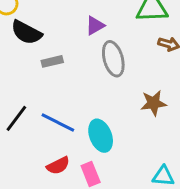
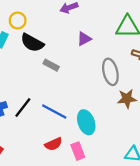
gray ellipse: (113, 59) -> (110, 72), moved
gray rectangle: (52, 61) -> (51, 65), turned 40

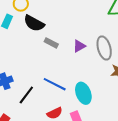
purple triangle: (84, 39) -> (79, 46), moved
black line: (23, 107) -> (26, 95), moved

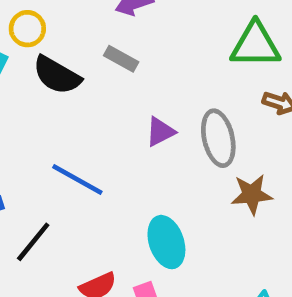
gray rectangle: (51, 43) -> (121, 59), moved
blue line: (55, 84) -> (77, 180), moved

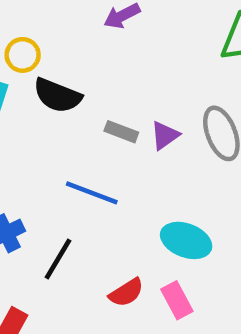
gray rectangle: (121, 59) -> (121, 132), moved
cyan ellipse: (166, 242) -> (186, 240), turned -42

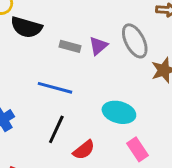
black line: (58, 259) -> (56, 129), moved
pink rectangle: (177, 300) -> (137, 149), moved

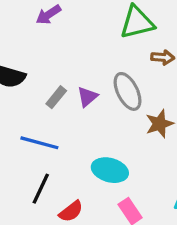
gray rectangle: (70, 46) -> (56, 97), turned -66

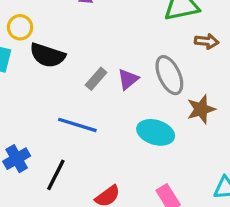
cyan ellipse: (110, 170) -> (156, 132), moved
black line: (41, 189) -> (56, 175), moved

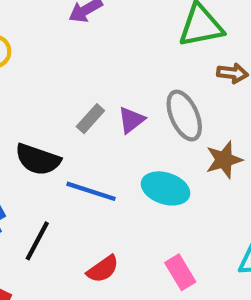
black semicircle: (47, 55) -> (38, 159), moved
blue line: (77, 125) -> (91, 191), moved

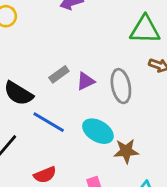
brown star: (224, 160) -> (126, 151), moved

